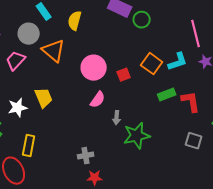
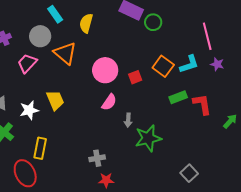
gray square: (194, 141) -> (189, 173), moved, turned 30

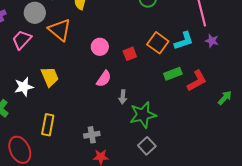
pink circle: (105, 70) -> (100, 47), size x0.7
red L-shape: (202, 104) -> (197, 81), turned 70
yellow rectangle: (40, 148) -> (48, 125), moved
gray square: (189, 173) -> (147, 146), moved

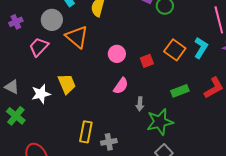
cyan L-shape: (184, 41) -> (201, 48), turned -40
green rectangle: (173, 74) -> (180, 91), moved
yellow rectangle: (48, 125) -> (86, 132), moved

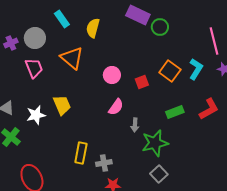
gray circle: (52, 20) -> (35, 38), moved
pink trapezoid: (39, 47) -> (34, 68), turned 115

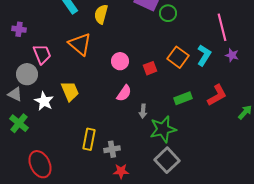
gray circle: (35, 38) -> (27, 74), moved
purple cross: (11, 43) -> (19, 29), turned 32
white star: (36, 115) -> (44, 101), turned -30
gray square: (159, 174) -> (167, 160), size x1.4

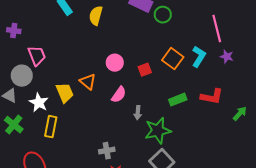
orange triangle: (80, 44) -> (88, 82), moved, size x0.7
red L-shape: (217, 95) -> (212, 97), turned 40
yellow rectangle: (89, 139) -> (51, 127), moved

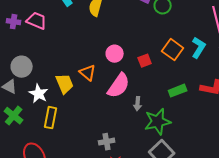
pink trapezoid: (37, 56) -> (37, 21), moved, turned -45
pink semicircle: (119, 95) -> (119, 86), size x1.5

